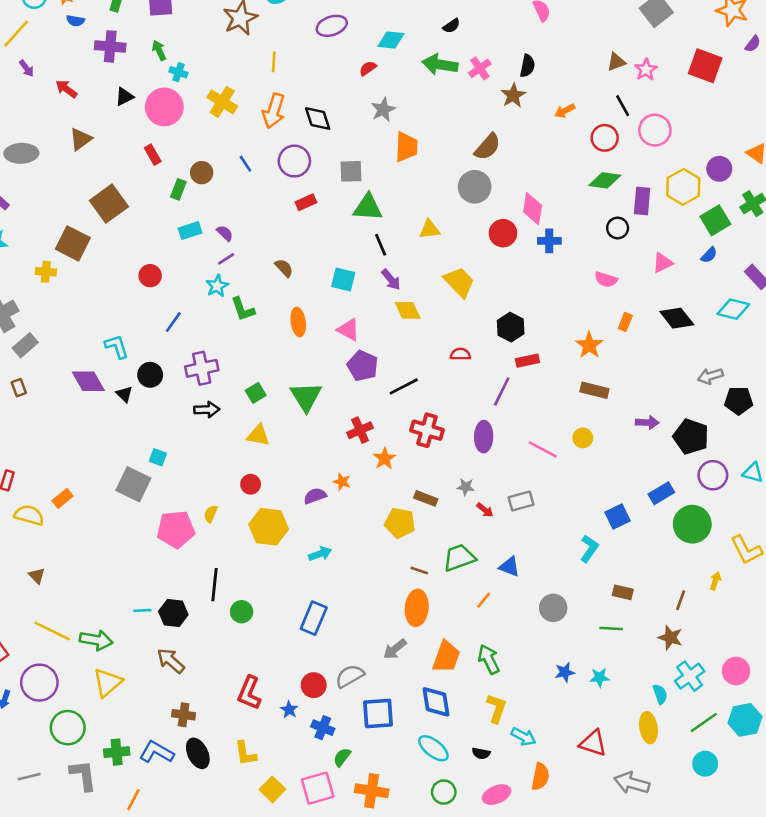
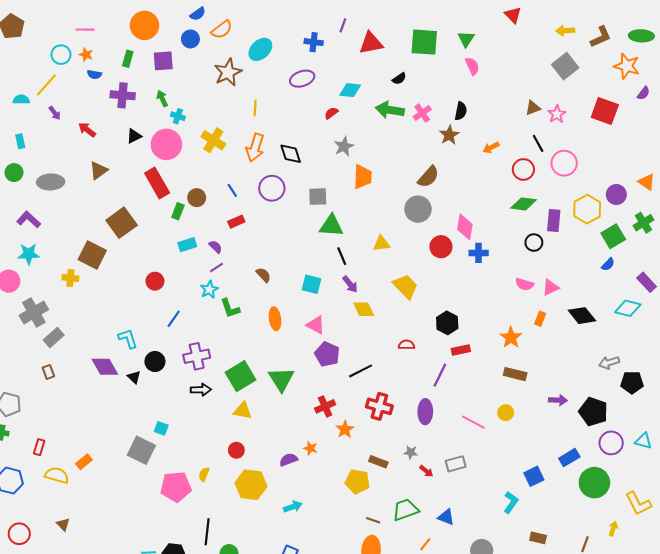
red rectangle: (153, 155) -> (157, 183), size x1.8
red rectangle: (306, 202) -> (236, 222), moved
pink triangle: (663, 263) -> (551, 287), moved
green square: (256, 393) -> (241, 376), size x1.8

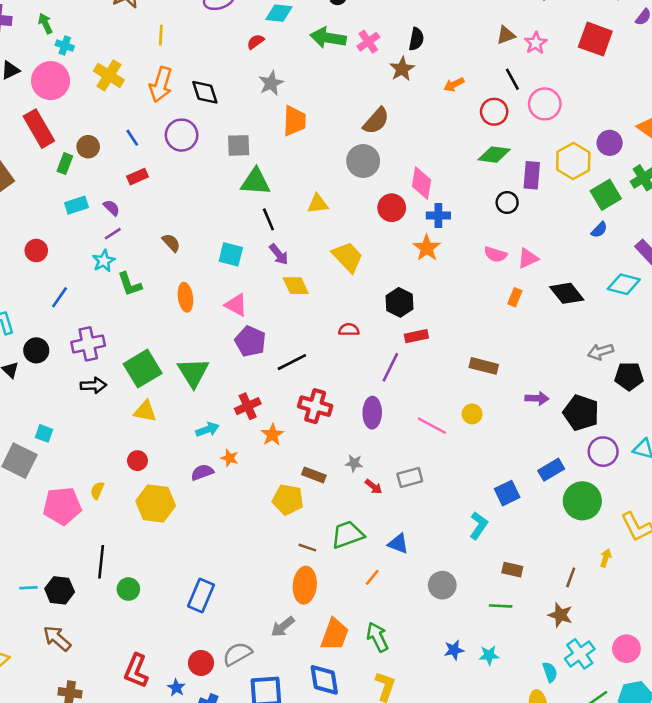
orange star: (511, 338) -> (427, 248), moved
cyan arrow: (293, 507) -> (207, 430), moved

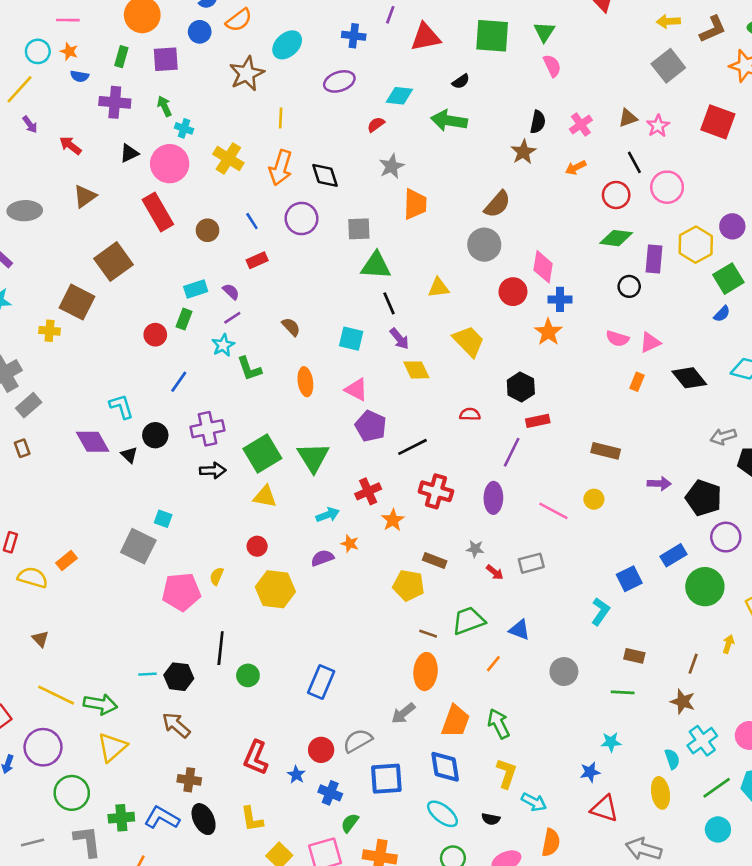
pink cross: (368, 42) -> (581, 125), moved
green rectangle: (65, 164) -> (184, 319), moved
blue star: (454, 650) -> (590, 772), moved

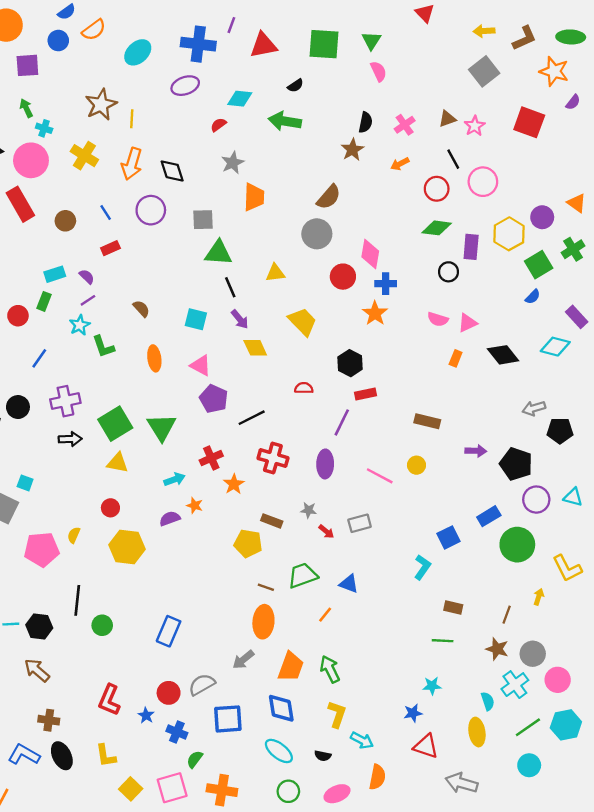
blue cross: (354, 36) -> (198, 44), size x1.6
brown star: (247, 74) -> (101, 105), moved
gray circle: (564, 672) -> (533, 654), moved

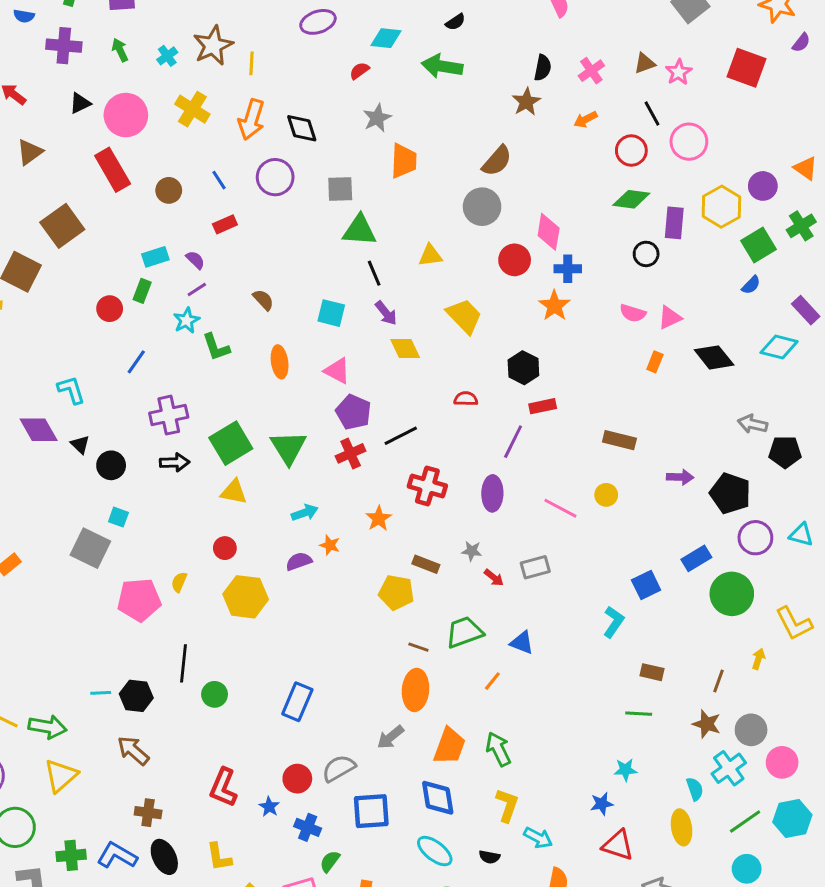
cyan cross: (44, 128) -> (167, 56), moved, turned 35
black circle: (18, 407) -> (111, 465), moved
gray arrow: (534, 408) -> (752, 424), turned 30
red cross: (211, 458) -> (351, 453), moved

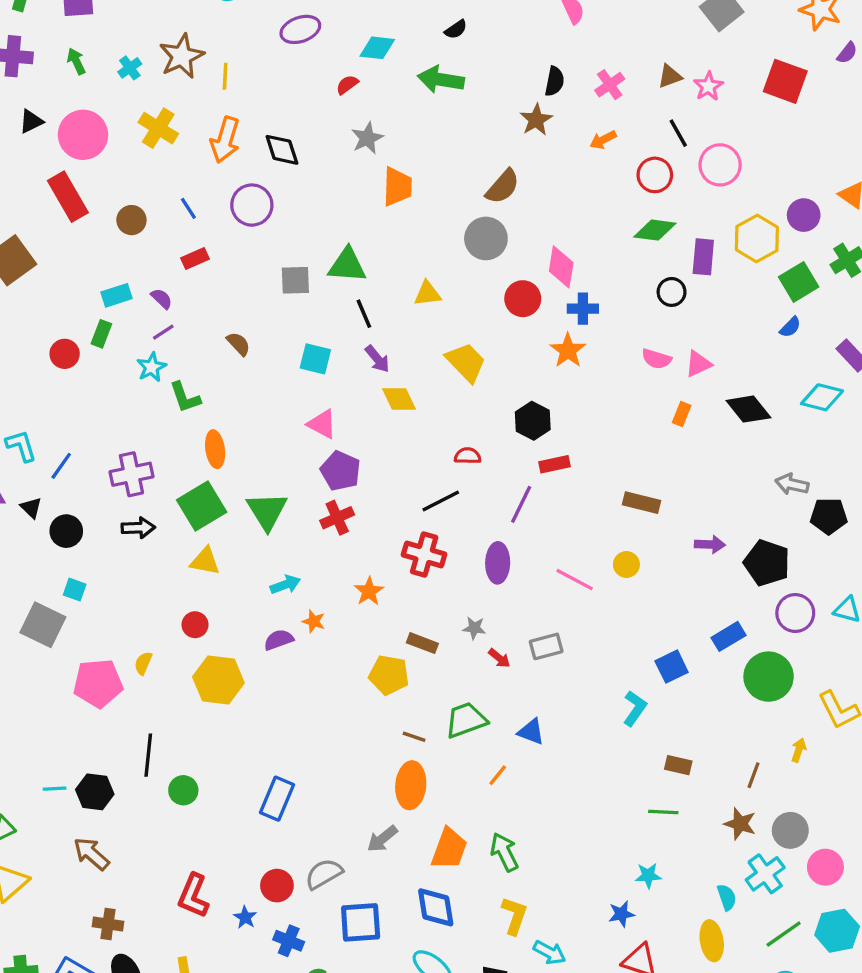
gray square: (340, 189) -> (295, 280), moved
blue line: (136, 362) -> (61, 466), moved
orange ellipse: (280, 362) -> (215, 449), moved
black line: (401, 436) -> (441, 501), moved

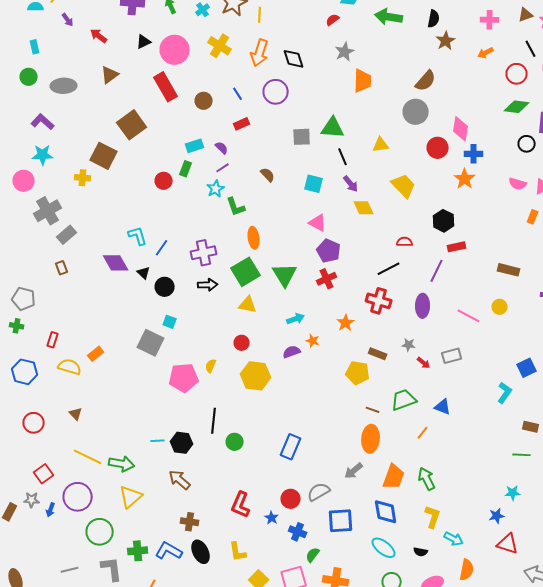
black semicircle: (555, 81) -> (434, 19), moved
pink cross: (610, 85) -> (490, 20), turned 36

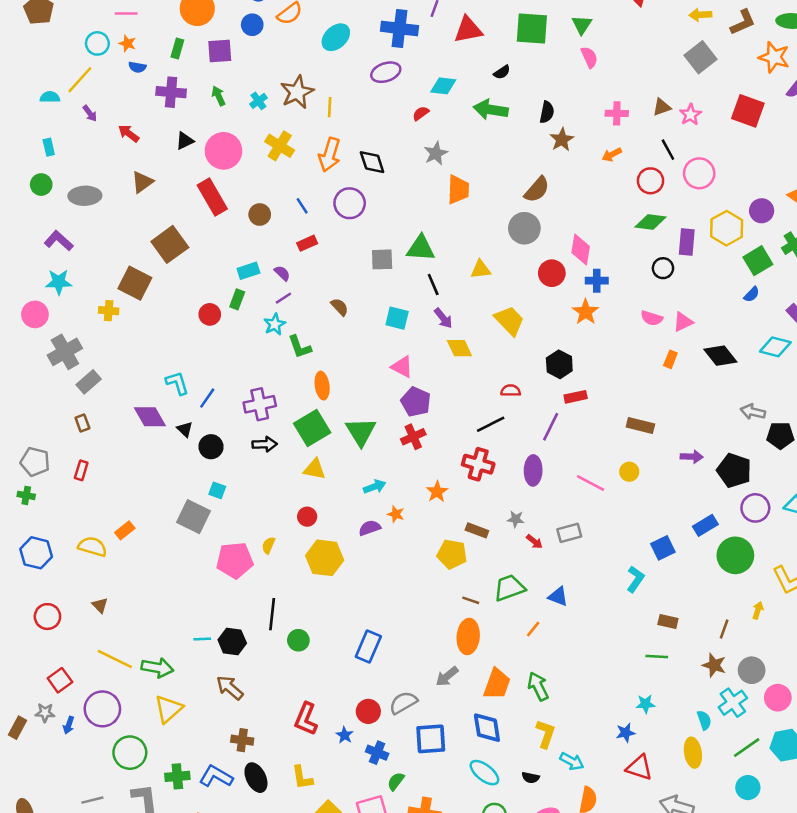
red rectangle: (53, 340) -> (81, 470), moved

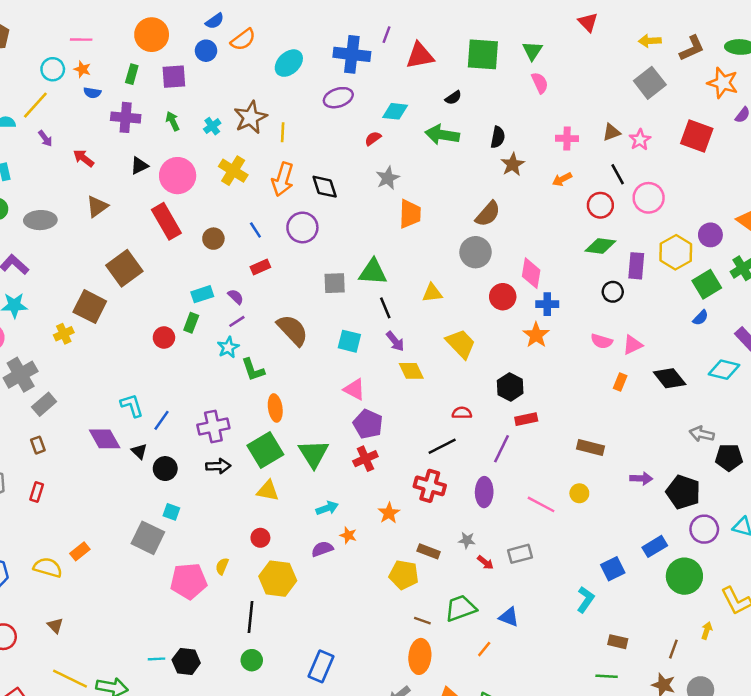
brown semicircle: (340, 307) -> (293, 330), size x1.8
yellow cross: (109, 311) -> (64, 334), turned -30
black line: (272, 614) -> (250, 617), moved

